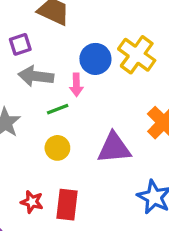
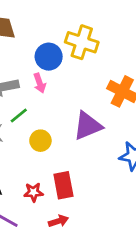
green line: (58, 109) -> (19, 115), moved

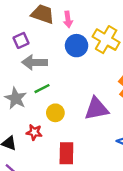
pink arrow: (40, 83) -> (68, 19), moved
red star: (33, 192) -> (34, 132), moved

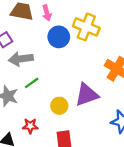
yellow circle: (55, 113) -> (59, 106), moved

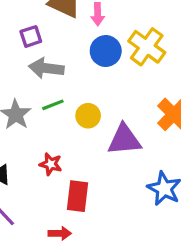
yellow circle: (59, 106) -> (88, 116), moved
red star: (30, 126) -> (51, 164), moved

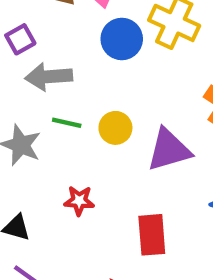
green line: (53, 105) -> (67, 123), turned 45
red rectangle: (77, 196) -> (152, 235), moved

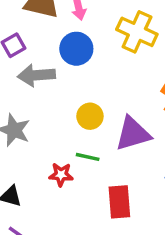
blue circle: (122, 39) -> (76, 49), moved
green line: (67, 123) -> (88, 157), moved

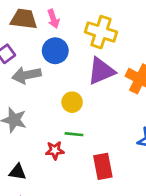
purple triangle: (133, 134) -> (101, 71), moved

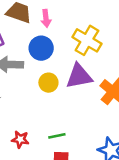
yellow circle: (72, 102) -> (48, 83), moved
green line: (74, 134) -> (57, 136), moved, turned -30

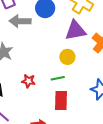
yellow circle: (48, 83) -> (67, 57), moved

